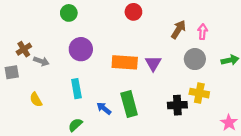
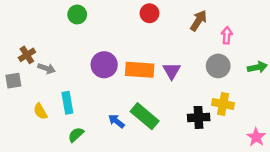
brown arrow: (178, 29) -> (199, 21), moved
purple circle: (81, 49) -> (104, 65), moved
cyan rectangle: (76, 89) -> (67, 103), moved
green rectangle: (129, 104) -> (145, 116), turned -35
green semicircle: (75, 125) -> (76, 135), moved

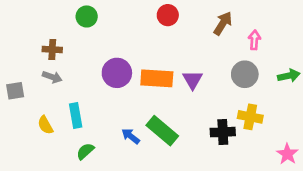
brown cross: (27, 55) -> (52, 49), moved, turned 35

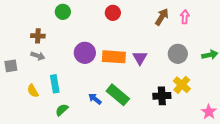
red circle: (168, 15) -> (113, 13), moved
pink arrow: (254, 40) -> (185, 17), moved
yellow cross: (250, 117) -> (182, 85), turned 30

